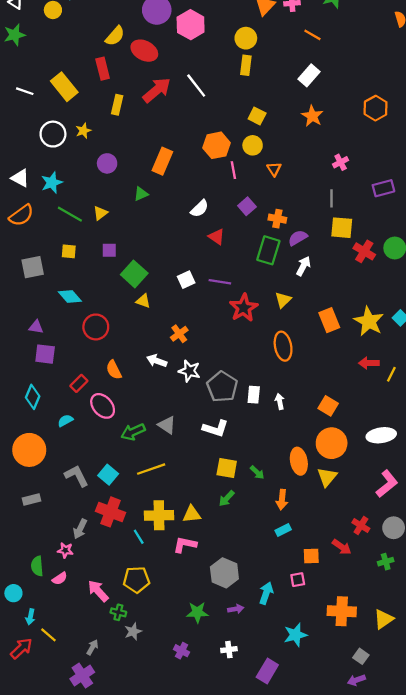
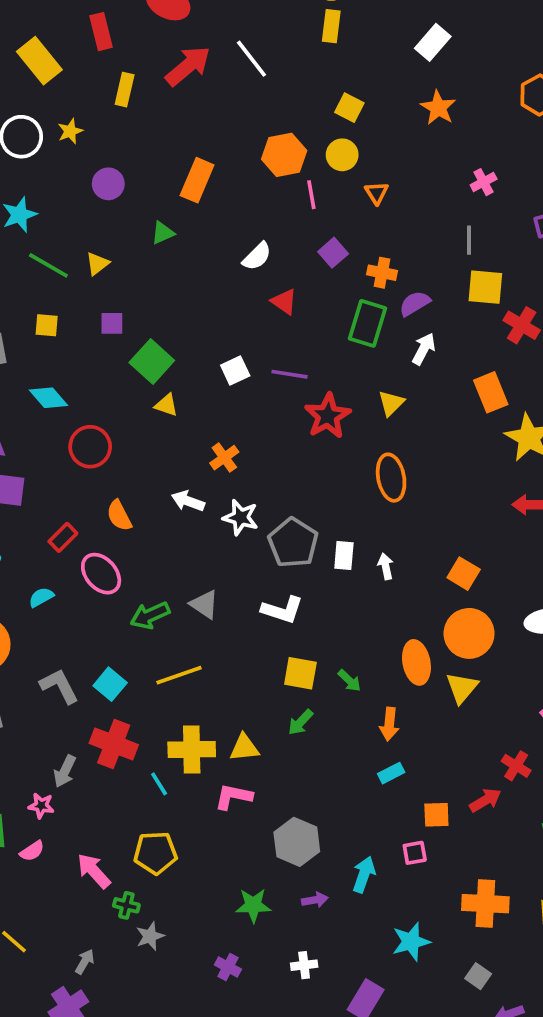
orange rectangle: (329, 320) -> (491, 392), moved
red arrow: (342, 547) -> (485, 800), turned -66
gray square: (361, 656) -> (478, 976), moved

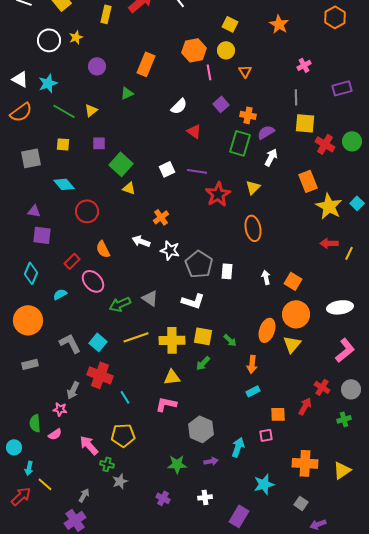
white arrow: (386, 566) -> (266, 277), moved
orange ellipse: (416, 662) -> (267, 330), turned 30
yellow cross: (192, 749) -> (172, 340), moved
red arrow: (485, 800) -> (305, 406), turned -30

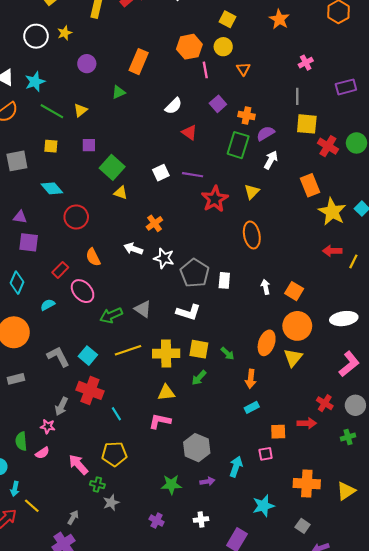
red arrow: (305, 406) -> (307, 423), turned 60

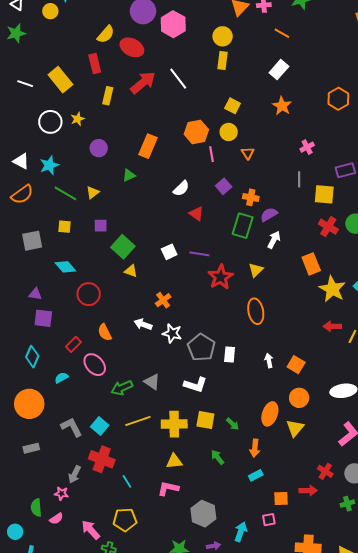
yellow square: (307, 124) -> (324, 194), moved
orange circle: (297, 326) -> (299, 398), size x0.7
green arrow: (199, 378) -> (218, 457), moved, turned 98

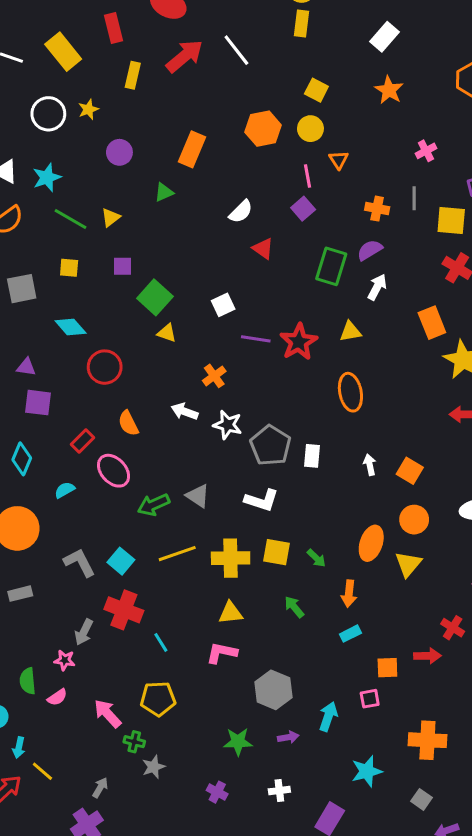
pink line: (211, 154) -> (308, 176), moved
orange cross: (251, 197) -> (377, 209), moved
purple line: (199, 254) -> (256, 339), moved
yellow triangle: (256, 270) -> (350, 331), turned 35

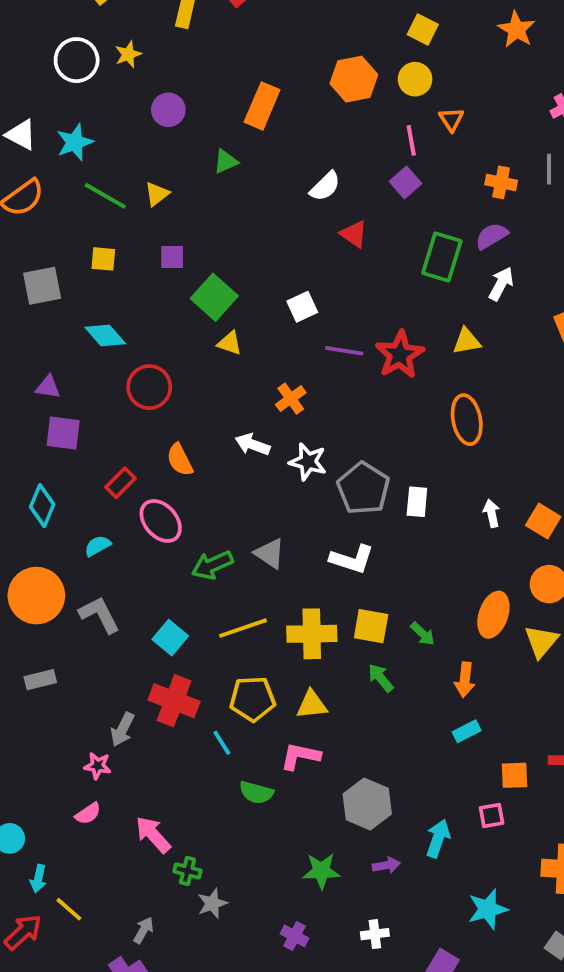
gray L-shape: (79, 562) -> (99, 615), moved
green arrow: (294, 607) -> (381, 678), moved
green semicircle: (28, 681) -> (256, 793), moved, turned -70
yellow pentagon: (158, 699) -> (252, 699), moved

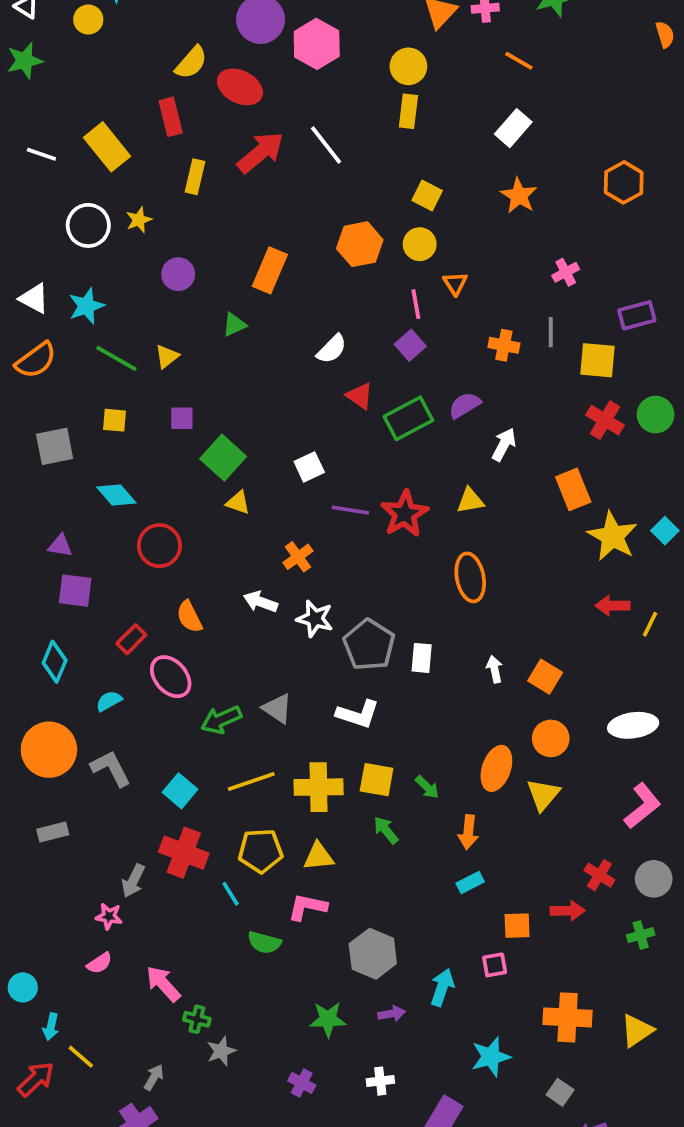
purple semicircle: (492, 236) -> (465, 405), moved
green rectangle: (442, 257) -> (408, 418), moved, turned 45

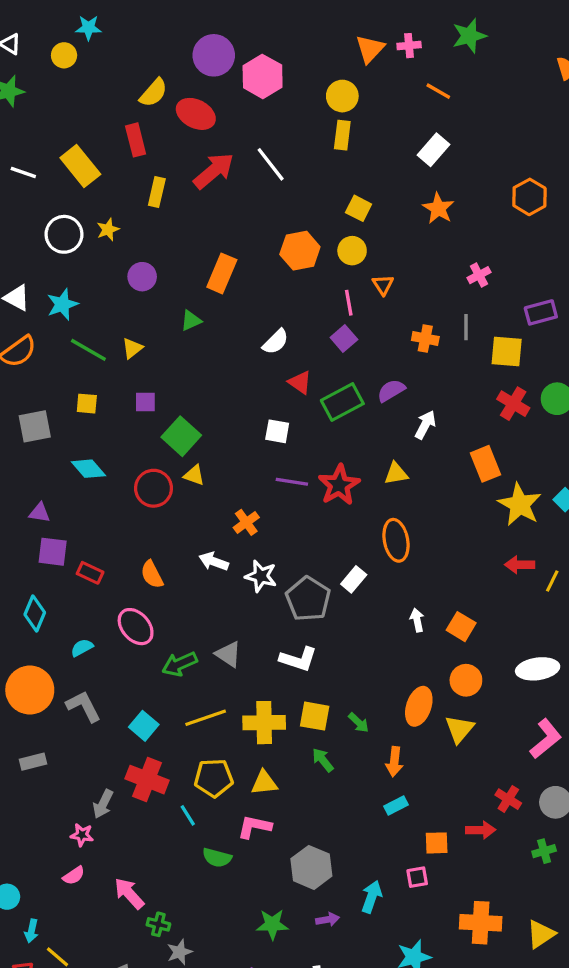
white square: (309, 467) -> (277, 431), moved, turned 35
red circle: (159, 546) -> (154, 488), moved
red rectangle: (131, 639) -> (90, 573), moved, turned 70
white rectangle: (422, 658) -> (354, 579), moved, turned 35

